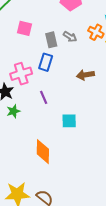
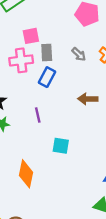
pink square: (25, 28) -> (31, 36), turned -35
gray rectangle: (51, 40) -> (47, 52), moved
pink cross: (21, 74) -> (21, 60), moved

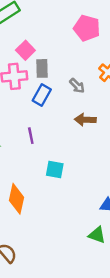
pink square: (31, 36) -> (25, 50), turned -35
gray arrow: (79, 54) -> (77, 86), moved

